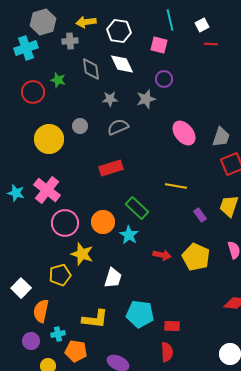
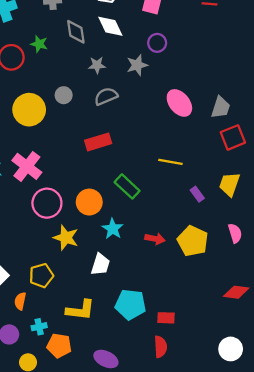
cyan star: (129, 235) -> (113, 229), moved
yellow pentagon: (60, 275) -> (41, 275), moved
orange semicircle: (41, 311) -> (20, 301), size x0.7

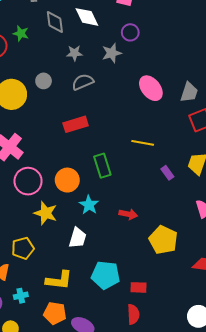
green rectangle: (127, 186) -> (102, 166), turned 30
yellow pentagon: (193, 241) -> (163, 240), moved
orange pentagon: (59, 346) -> (55, 313), moved

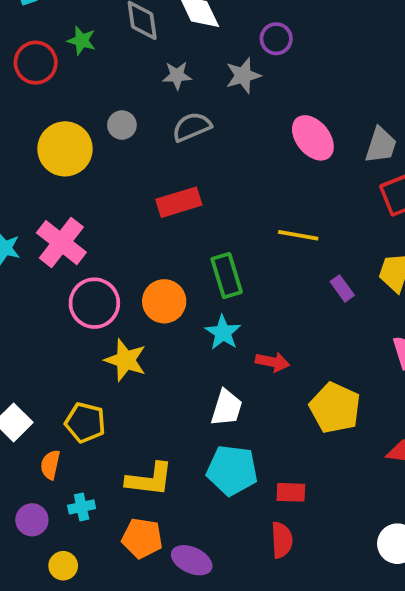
cyan star: (89, 205) -> (223, 333), moved
white trapezoid: (78, 238) -> (227, 408), moved
yellow pentagon: (23, 248) -> (85, 422), turned 30

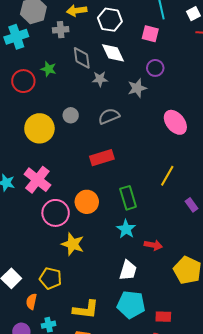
gray star: (177, 75) -> (100, 79), moved
yellow line: (298, 235) -> (167, 176), turned -70
orange circle: (164, 301) -> (87, 202), moved

